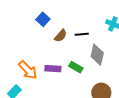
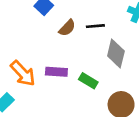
green rectangle: (76, 67) -> (88, 81), moved

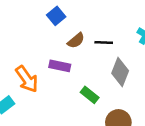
purple rectangle: (56, 72) -> (60, 66), moved

